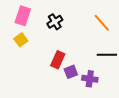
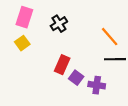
orange line: (102, 23) -> (110, 37), moved
purple square: (71, 72) -> (76, 78), turned -32

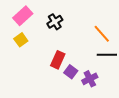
pink rectangle: (24, 17) -> (23, 16), turned 30
purple cross: (97, 85) -> (90, 79), turned -35

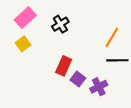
orange line: (102, 34) -> (112, 37), turned 72

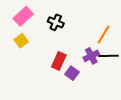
black cross: (60, 24) -> (56, 22), turned -35
purple cross: (99, 87) -> (91, 56), moved

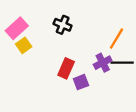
pink rectangle: (23, 16) -> (17, 28), moved
purple square: (72, 73) -> (81, 82), turned 32

